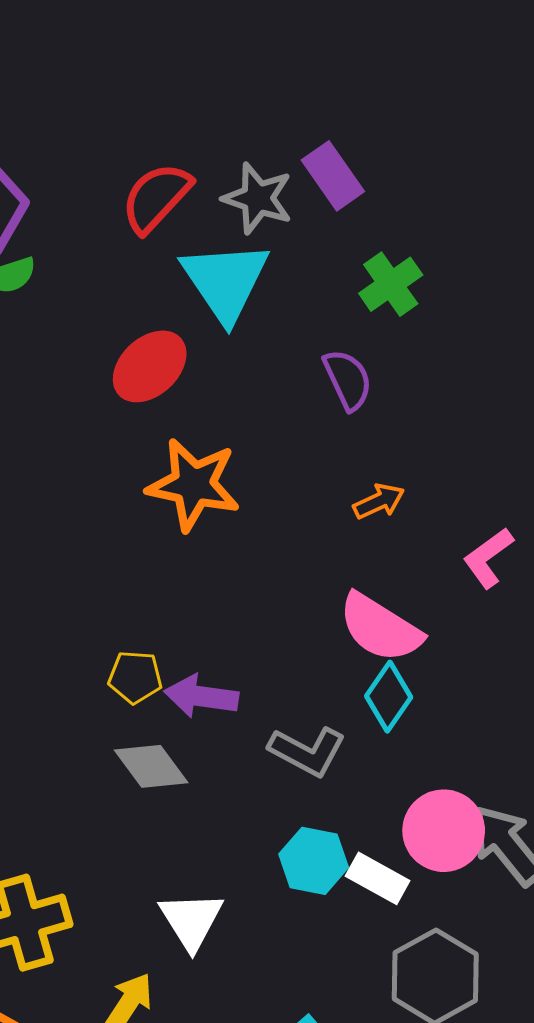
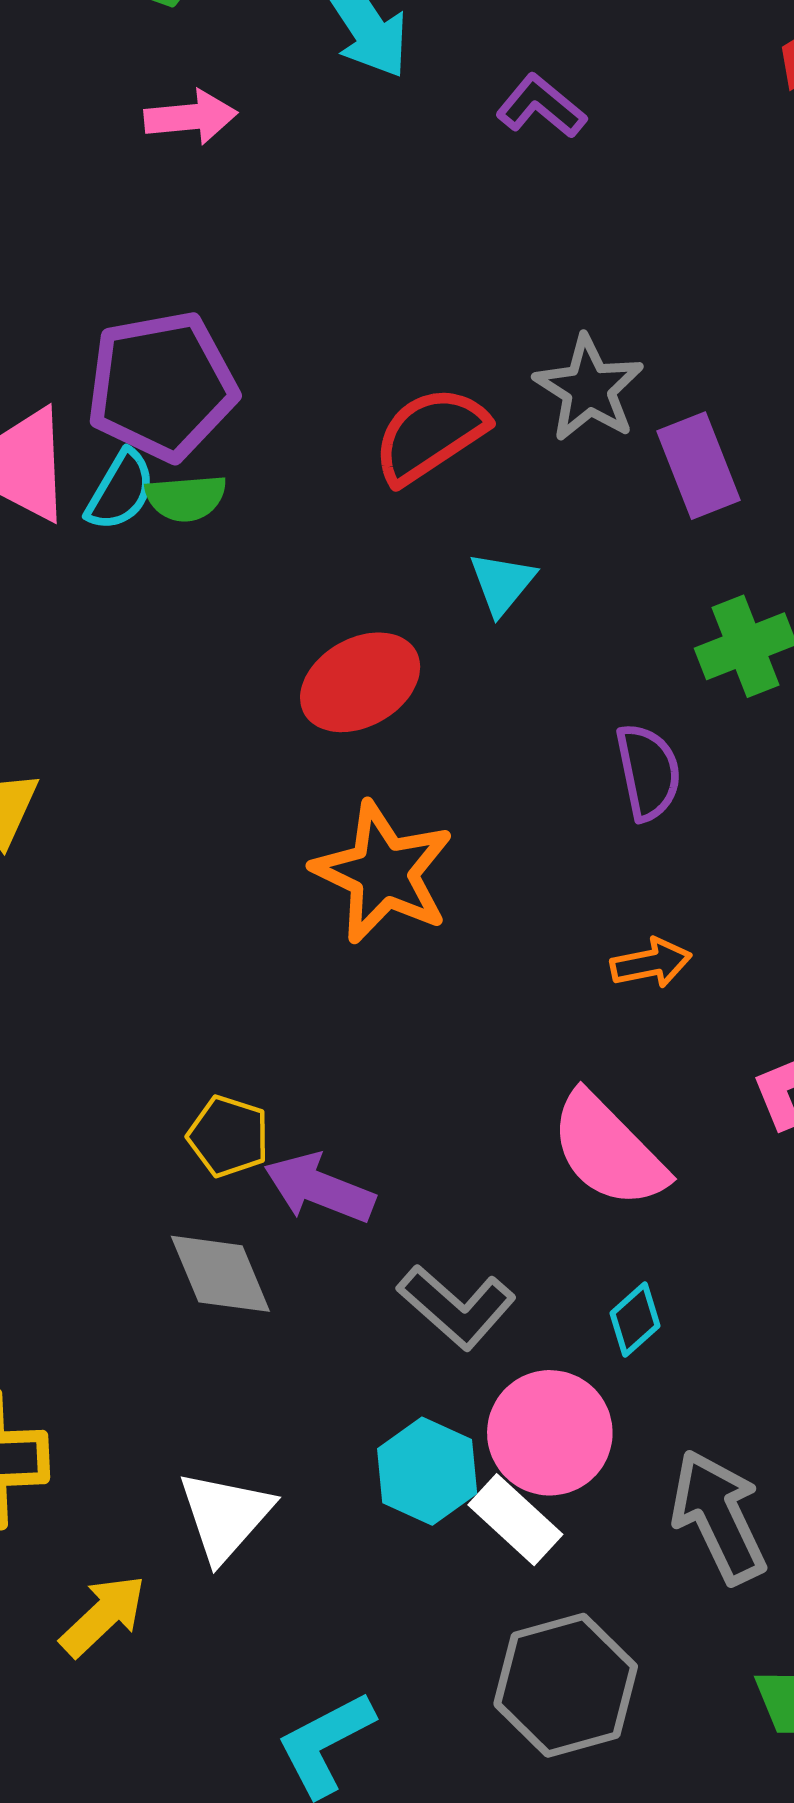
gray star: (258, 198) -> (589, 389), moved
cyan triangle: (225, 281) -> (502, 583), size x0.5
cyan diamond: (389, 697) -> (635, 1319), moved, size x0.7
pink circle: (444, 831) -> (550, 1433), moved

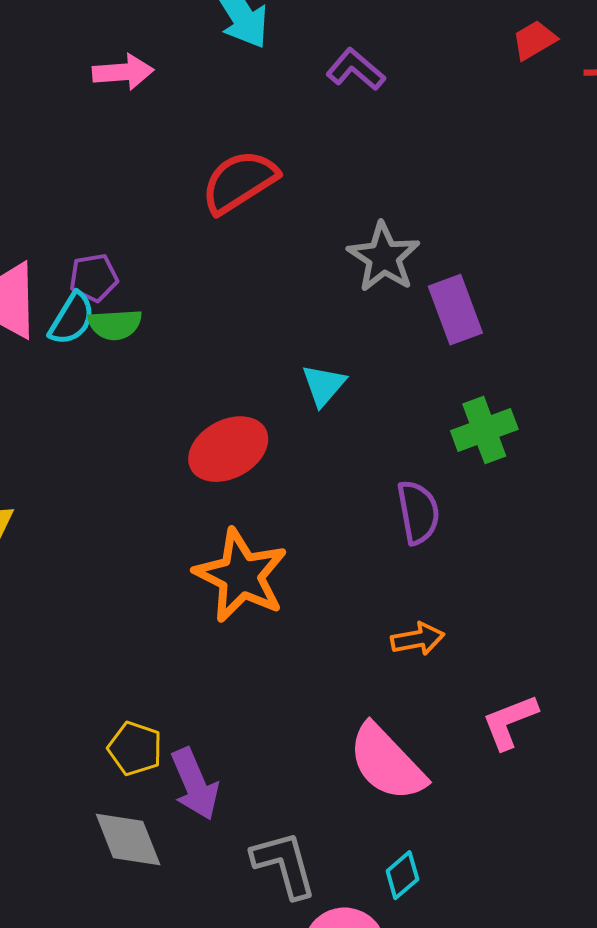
purple pentagon: (162, 386) -> (94, 278), moved, size x0.5
red semicircle: (430, 435) -> (239, 182), moved
purple arrow: (319, 1188) -> (195, 784), turned -136
gray L-shape: (457, 1307) -> (284, 864), turned -148

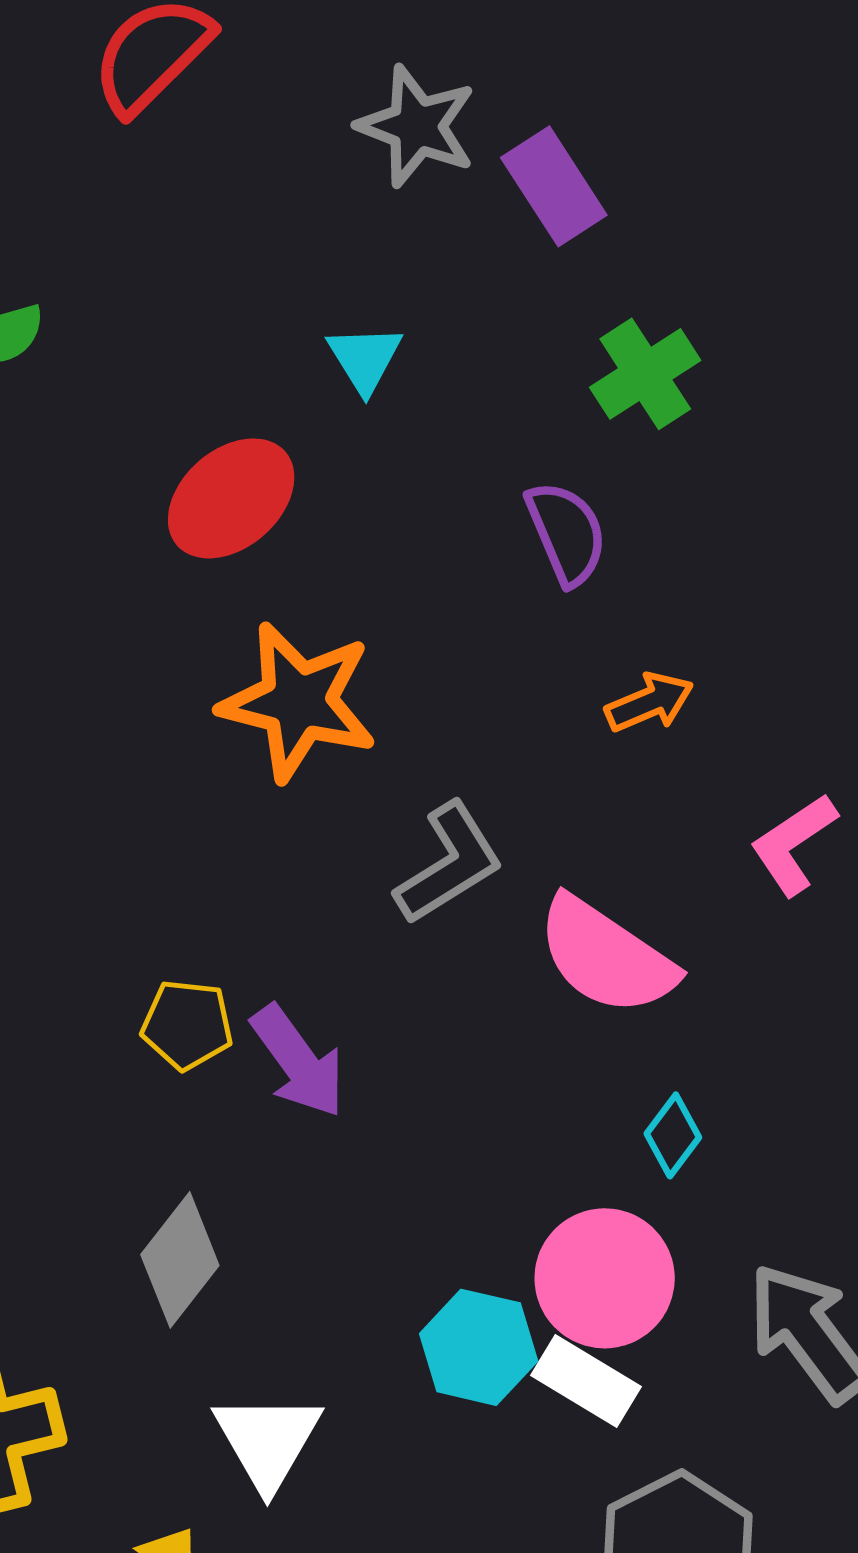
orange arrow: (418, 639) -> (649, 702), moved
gray diamond: (128, 840) -> (180, 1260), moved, turned 72
gray L-shape: (284, 864) -> (449, 863), moved, turned 86

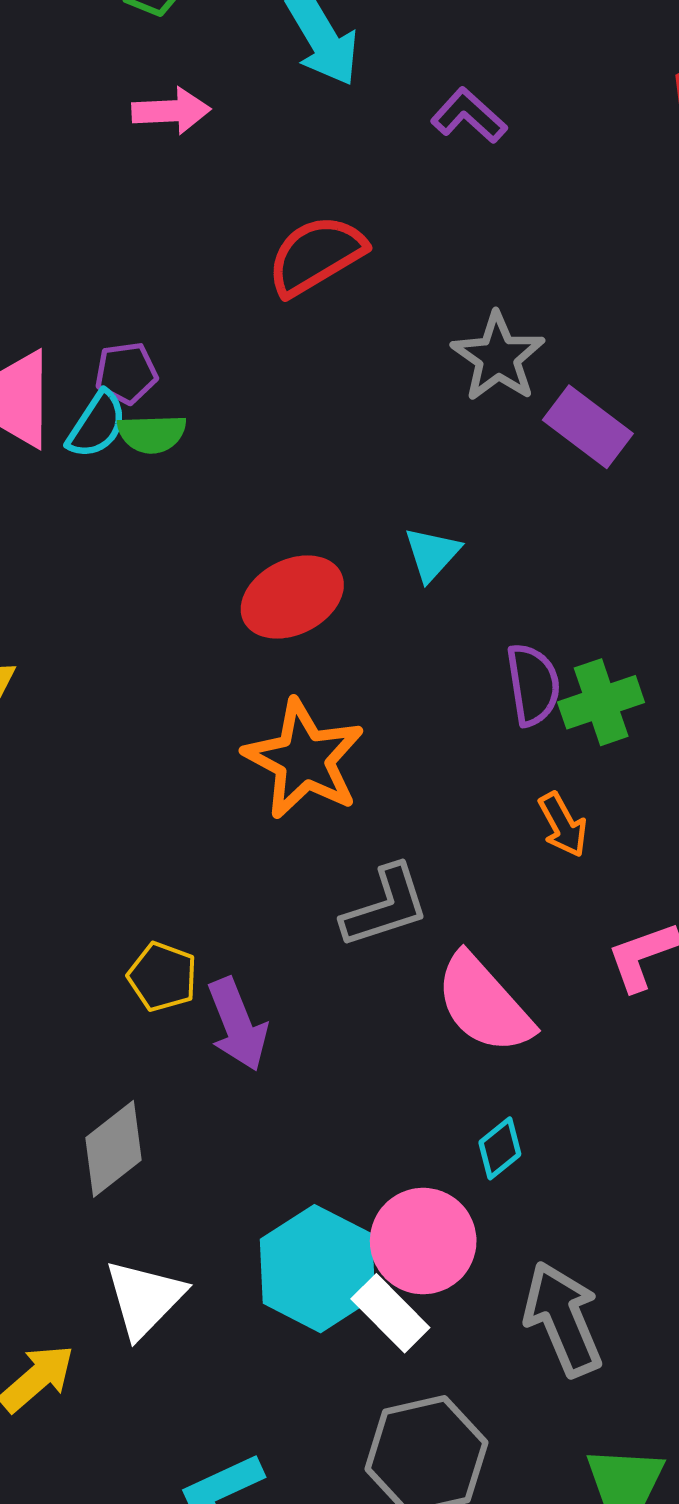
purple rectangle: (554, 186) -> (588, 427), turned -34
cyan triangle: (365, 359) -> (432, 554), moved
green cross: (645, 374) -> (601, 702), moved
orange arrow: (649, 702) -> (563, 825), turned 70
cyan hexagon: (479, 1347) -> (318, 1269), size x1.4

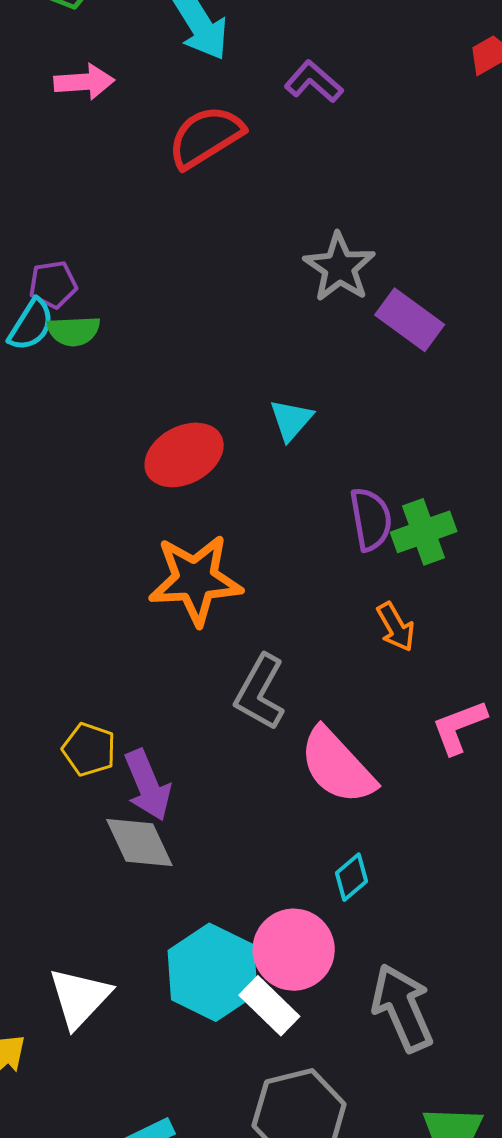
red semicircle: (316, 255) -> (206, 137), moved
orange star: (304, 759) -> (195, 580), turned -30
gray L-shape: (385, 906) -> (260, 692), turned 138
gray diamond: (114, 1149) -> (139, 843), moved, turned -76

